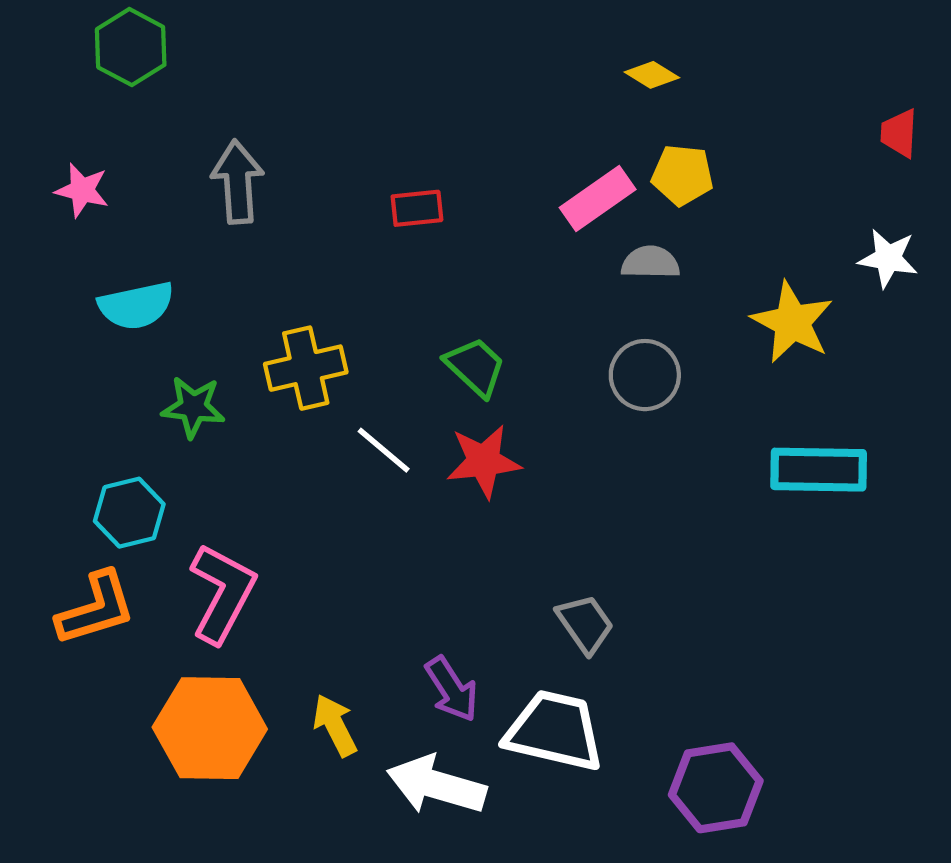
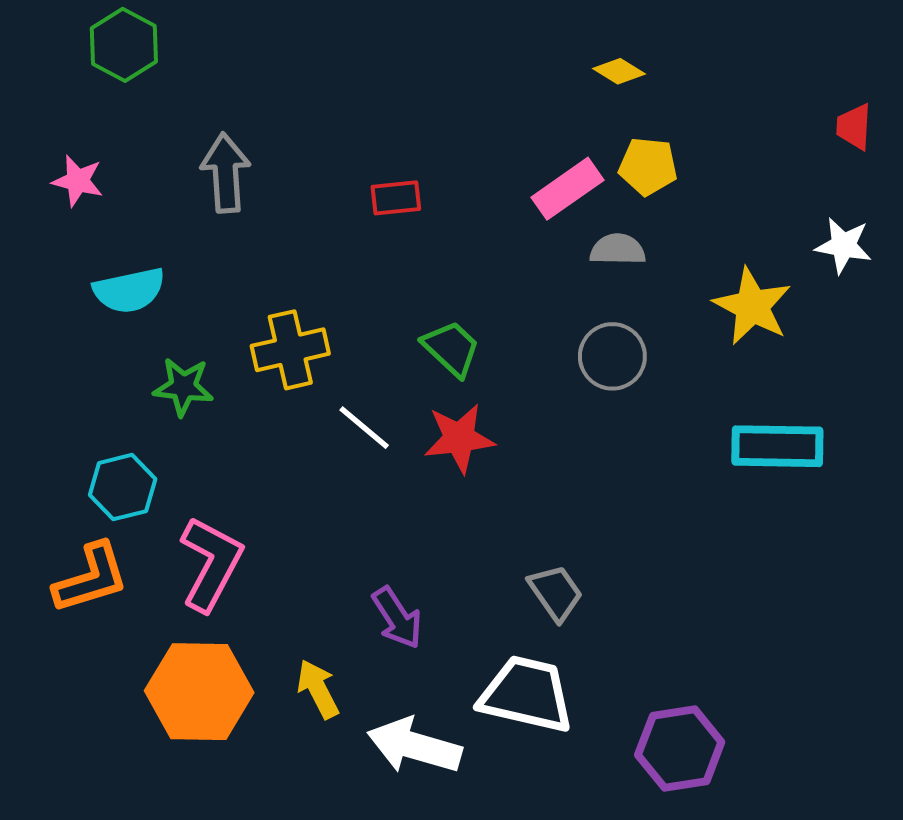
purple arrow: (452, 689) -> (397, 618), moved

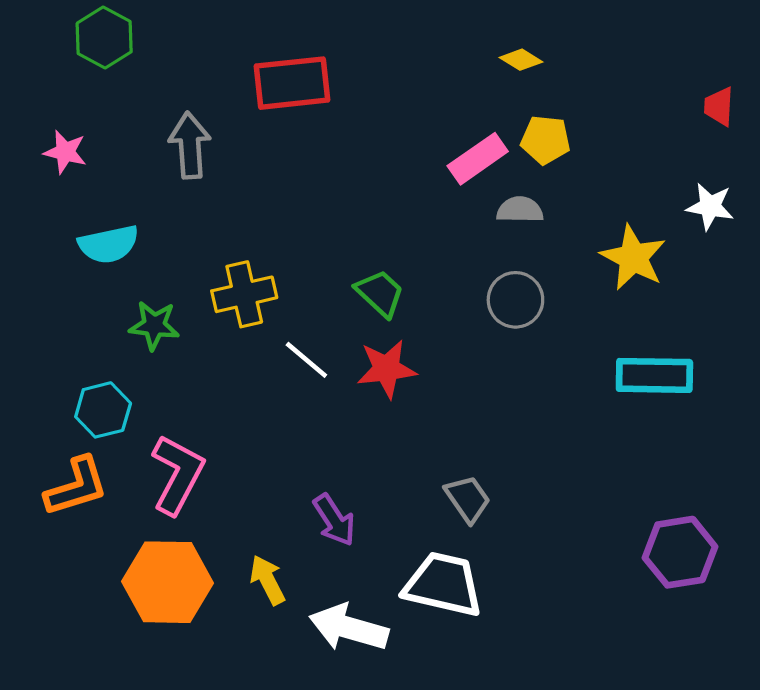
red rectangle: (396, 198) -> (292, 83), moved, size x1.8
purple hexagon: (680, 748) -> (680, 552), moved

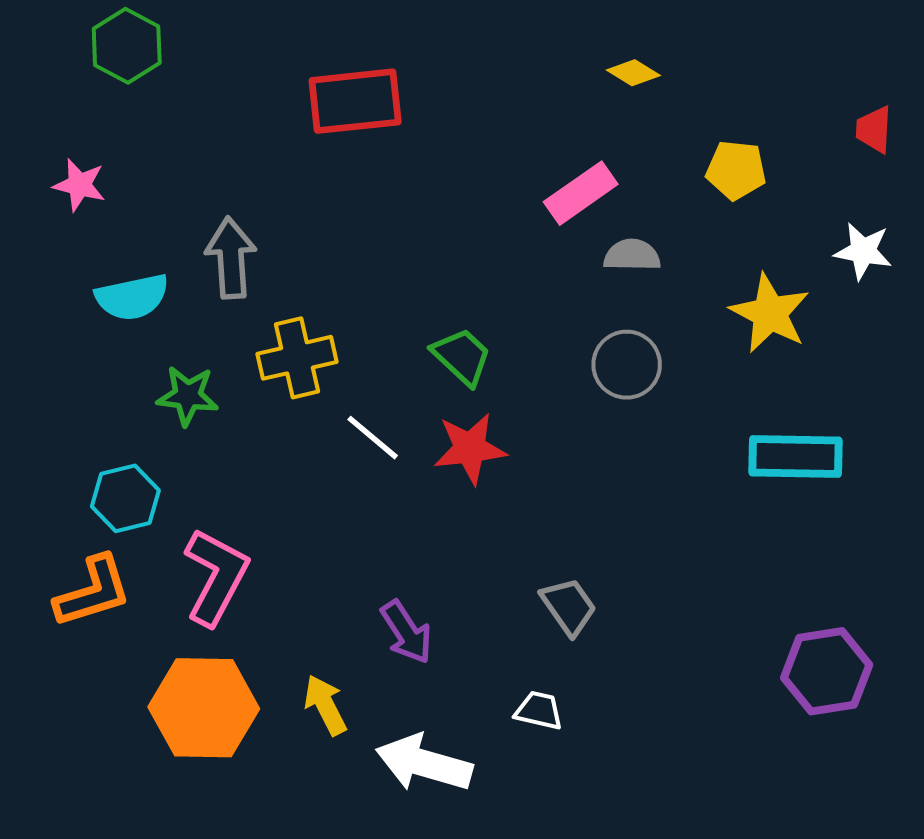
yellow pentagon: (545, 140) -> (736, 170), moved
gray arrow: (190, 145) -> (231, 258), moved
white trapezoid: (443, 584) -> (539, 710), size x0.5

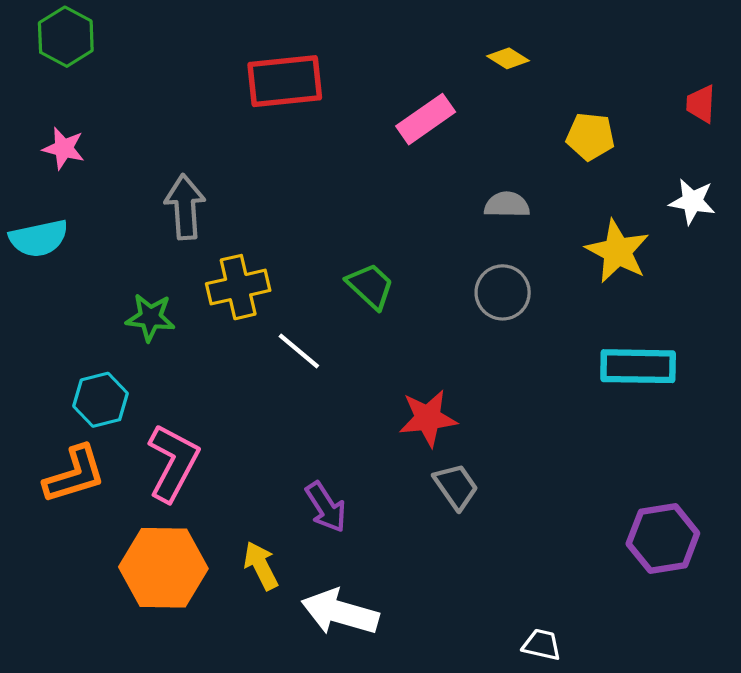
green hexagon: (127, 46) -> (66, 37), moved
pink rectangle: (581, 193) -> (426, 119), moved
cyan semicircle: (132, 297) -> (39, 238), moved
red star: (470, 448) -> (428, 418), moved
white trapezoid: (539, 710) -> (542, 645), moved

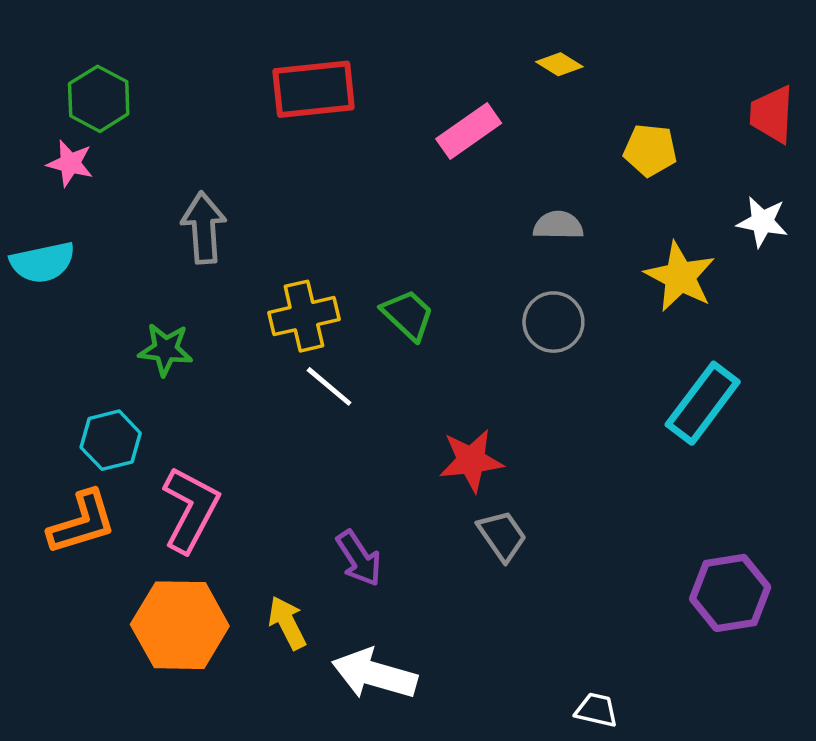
green hexagon: (66, 37) -> (99, 99), moved
red trapezoid: (701, 104) -> (772, 114), size x1.4
yellow cross: (238, 287) -> (304, 316), moved
cyan rectangle: (638, 366) -> (703, 403), turned -54

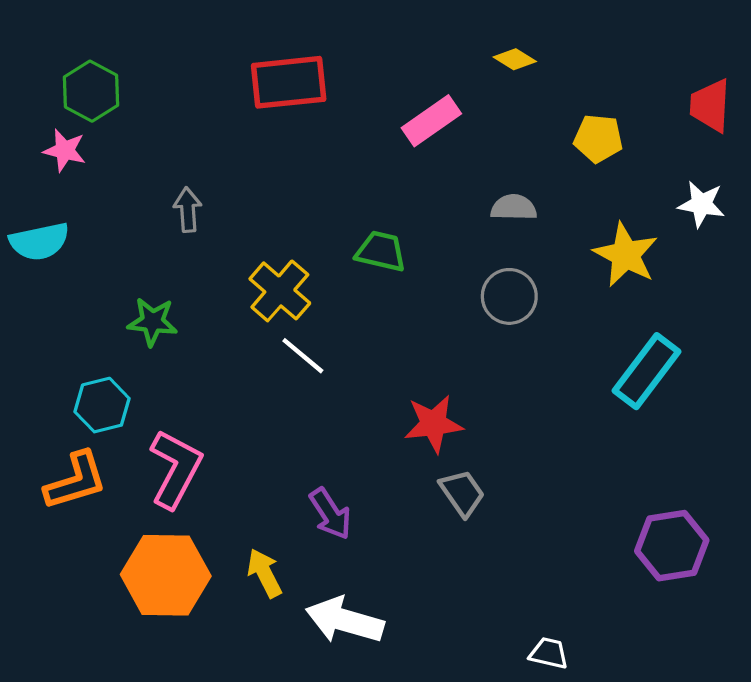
gray arrow: (204, 228) -> (188, 210), size x0.7
green trapezoid: (408, 315) -> (381, 251), moved, turned -30
yellow cross: (304, 316) -> (280, 291), turned -36

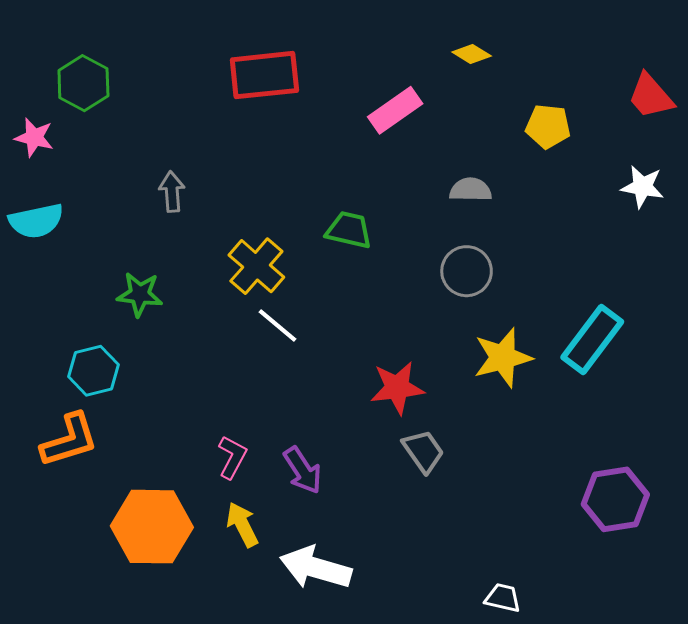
red trapezoid: (710, 105) -> (651, 96), turned -44
pink star: (65, 150) -> (34, 137), moved
yellow star: (626, 255) -> (503, 358), moved, turned 30
pink L-shape: (176, 469) -> (232, 457), moved, size x0.6

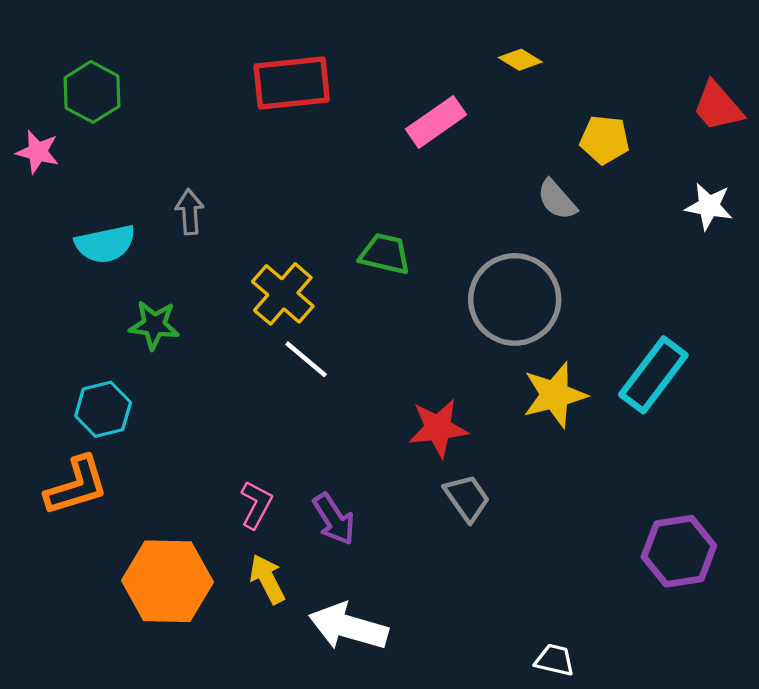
gray semicircle: (471, 190) -> (557, 200), moved, turned -132
cyan semicircle: (36, 221) -> (105, 244), moved
gray circle: (467, 271) -> (515, 299), size x1.6

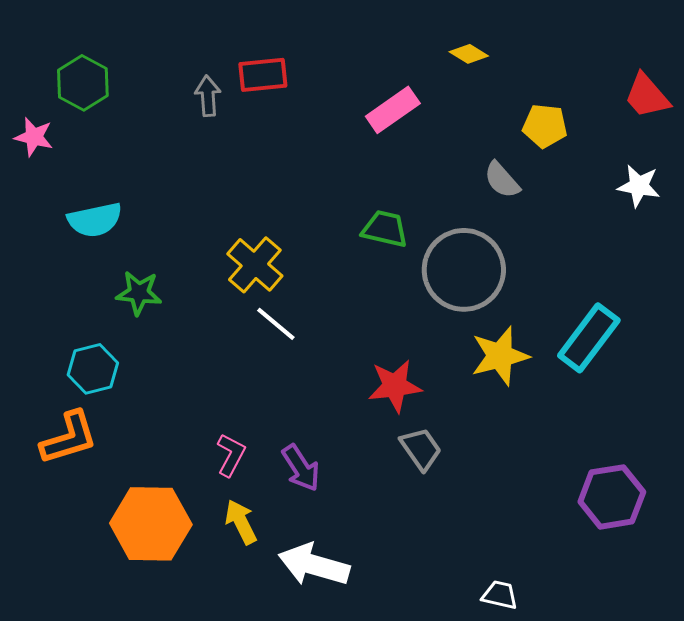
red rectangle: (292, 83) -> (263, 75), size x0.7
gray arrow: (190, 212) -> (208, 96), moved
green trapezoid: (385, 254) -> (385, 229), moved

